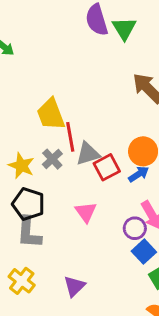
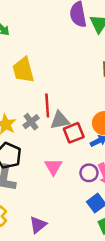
yellow trapezoid: (51, 114) -> (23, 70), moved
purple circle: (135, 228) -> (89, 173), moved

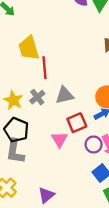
red line: (47, 105) -> (44, 68), moved
red square: (74, 133) -> (77, 123), moved

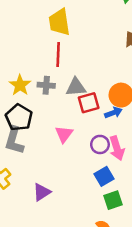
yellow trapezoid: (29, 48) -> (59, 22), moved
gray cross: (37, 97) -> (46, 85), turned 35
red square: (77, 123) -> (89, 103), moved

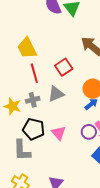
red square: (89, 103) -> (64, 67), moved
black pentagon: (19, 117) -> (34, 129), moved

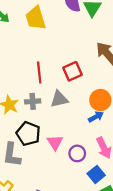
yellow trapezoid: (27, 48) -> (36, 18), moved
purple circle: (89, 132) -> (77, 153), moved

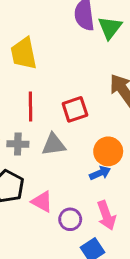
yellow trapezoid: (36, 18) -> (24, 54), moved
pink triangle: (55, 142) -> (42, 202), turned -35

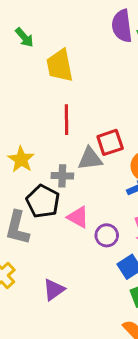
red square: (75, 109) -> (110, 142), moved
gray cross: (18, 144) -> (62, 176), moved

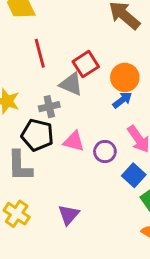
gray triangle: (90, 159) -> (71, 84), turned 45

